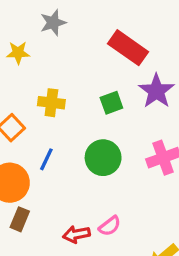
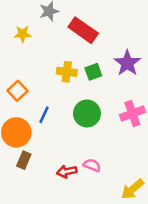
red rectangle: (128, 48) -> (83, 30), moved
yellow cross: (51, 103) -> (67, 72), moved
pink semicircle: (110, 226) -> (92, 165), turned -120

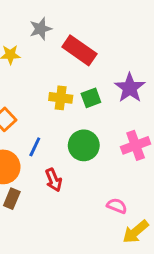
pink semicircle: (92, 165) -> (117, 206), moved
red arrow: (67, 172) -> (54, 180), moved, turned -102

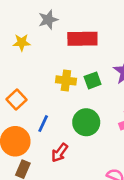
red rectangle: (79, 50) -> (82, 39), turned -36
red arrow: (54, 180) -> (60, 153), turned 60

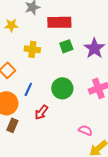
yellow cross: (66, 80) -> (32, 49), moved
green square: (93, 80) -> (66, 46), moved

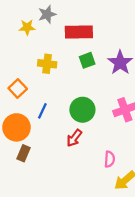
yellow star: (11, 25) -> (27, 27), moved
red arrow: (41, 112) -> (74, 138), moved
pink semicircle: (85, 130) -> (110, 159), turned 72

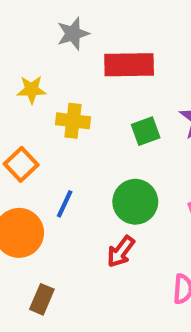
yellow star: (27, 27) -> (31, 90), moved
green square: (87, 60) -> (146, 131), moved
brown rectangle: (24, 153) -> (42, 299), moved

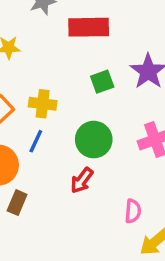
yellow cross: (73, 121) -> (43, 104), moved
brown rectangle: (42, 299) -> (17, 203), moved

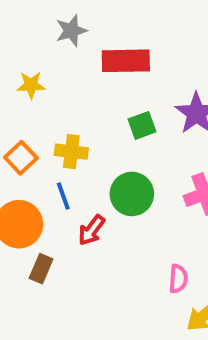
blue line: (36, 141) -> (63, 196), turned -45
red arrow: (82, 180) -> (92, 230), moved

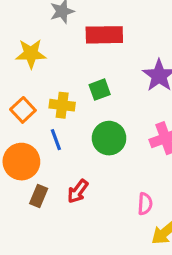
yellow star: (31, 85) -> (31, 54), size x1.4
green square: (142, 125) -> (100, 90), moved
red arrow: (92, 230) -> (78, 191), moved

